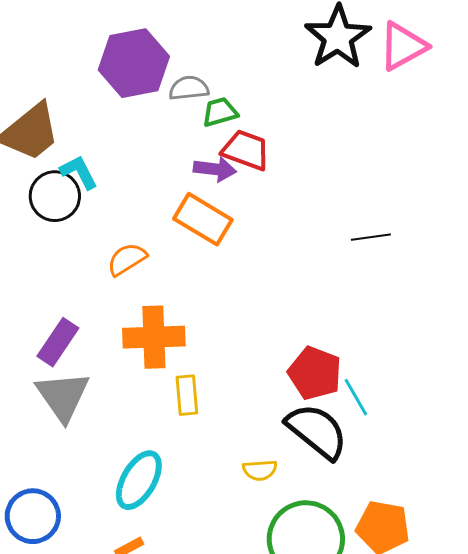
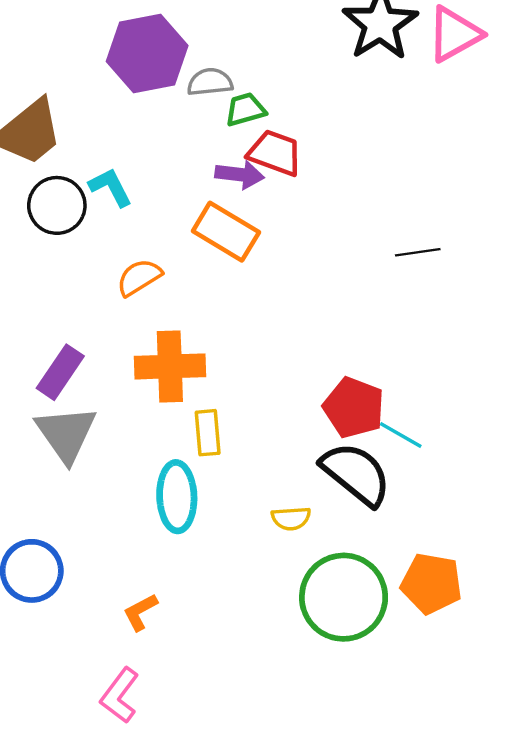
cyan L-shape: (79, 172) -> (111, 187), moved
cyan line: (356, 397) -> (401, 435), turned -30
cyan ellipse: (139, 480) -> (177, 497), moved, turned -32

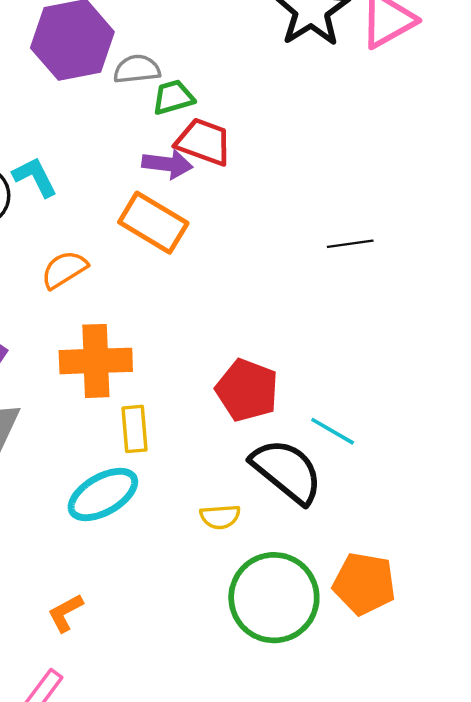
red pentagon: (354, 408) -> (247, 390), moved
cyan ellipse: (177, 497) -> (103, 495), turned 62

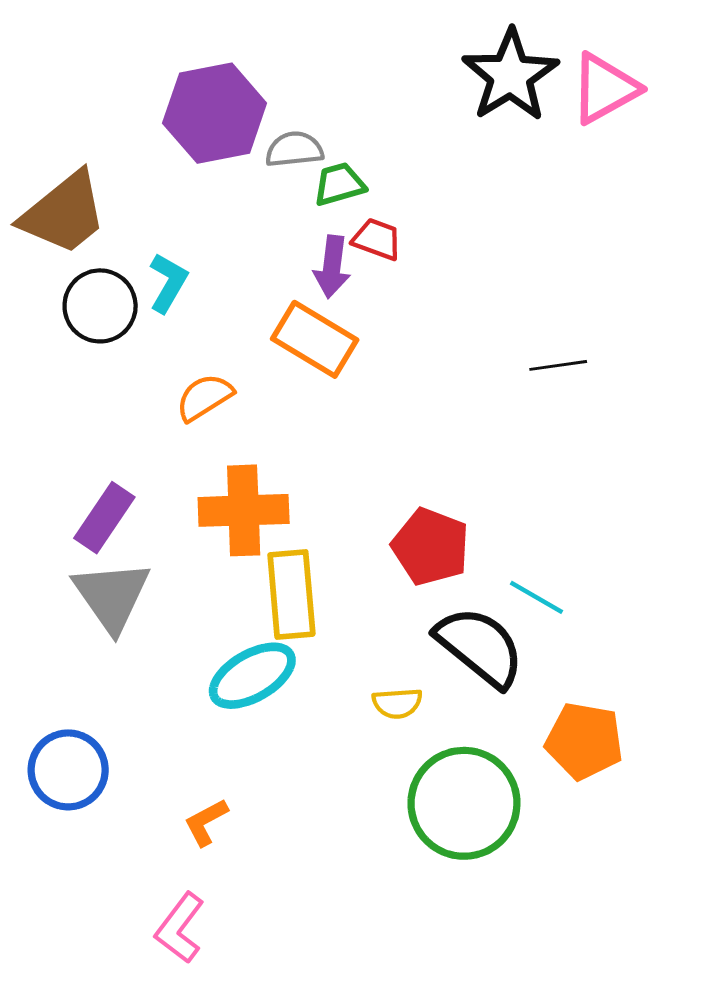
red trapezoid: (204, 142) -> (377, 239), size x0.7
purple arrow: (167, 164) -> (332, 267), turned 90
cyan L-shape: (35, 177) -> (168, 283), turned 57
yellow rectangle: (135, 429) -> (291, 595), size x1.5
orange pentagon: (364, 584) -> (584, 741), moved

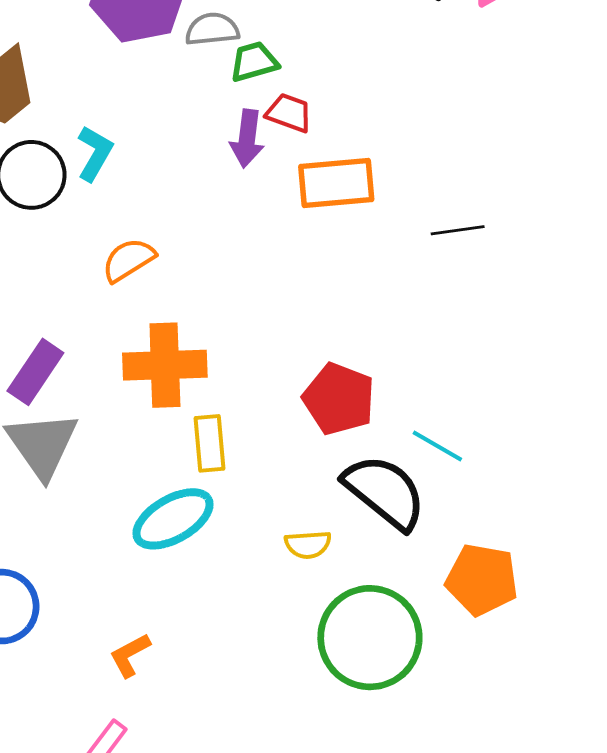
orange rectangle: (315, 339) -> (336, 183), moved, turned -36
yellow rectangle: (291, 595) -> (209, 443), size x0.7

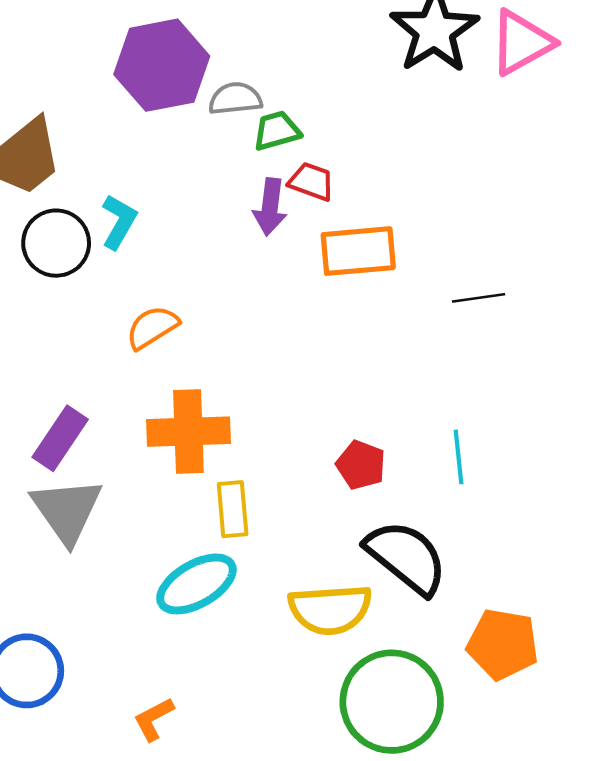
red pentagon: (339, 399) -> (361, 465), size x0.7
cyan line: (437, 446) -> (459, 457), moved, turned 54
yellow semicircle: (308, 545) -> (330, 609), size x1.8

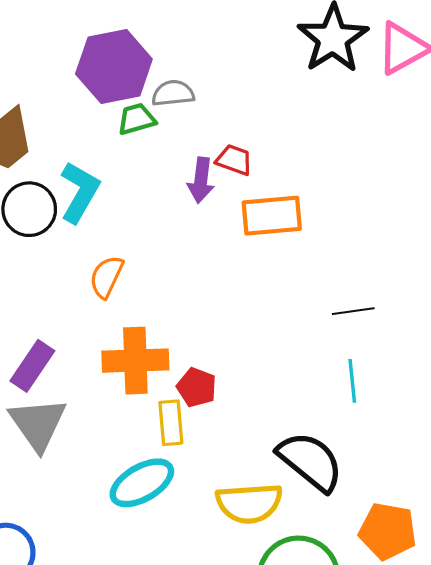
green trapezoid: (277, 131) -> (137, 119), moved
cyan L-shape: (119, 222) -> (80, 192), size x1.4
black line: (479, 298) -> (353, 311), moved
orange semicircle: (152, 327) -> (106, 277), turned -33
red pentagon: (361, 465) -> (197, 387), moved

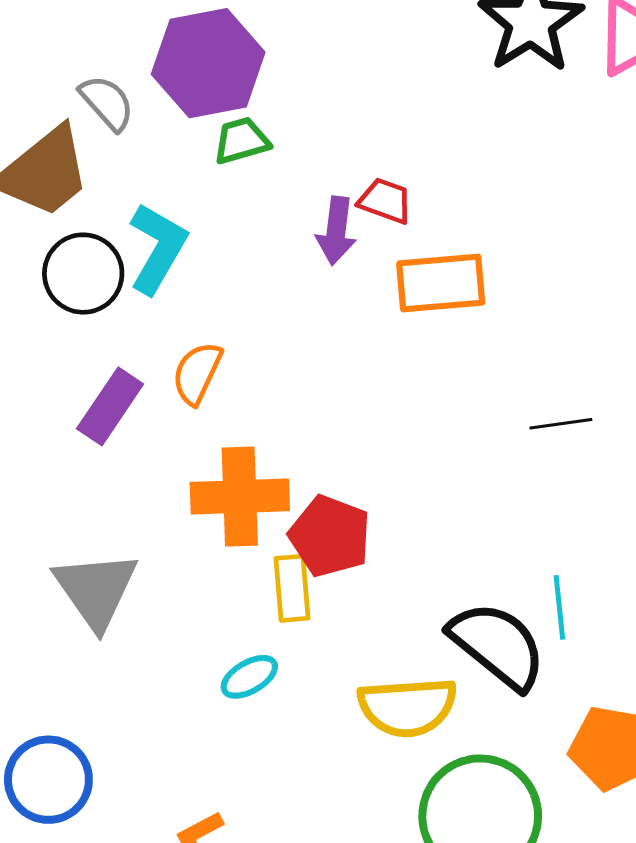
gray semicircle: (173, 93) -> (107, 103), moved, turned 54
purple rectangle: (32, 366) -> (110, 406), moved
cyan line: (352, 381) -> (559, 607), moved
red pentagon: (197, 387) -> (330, 536), size x1.4
cyan ellipse: (142, 483) -> (249, 677), size x0.6

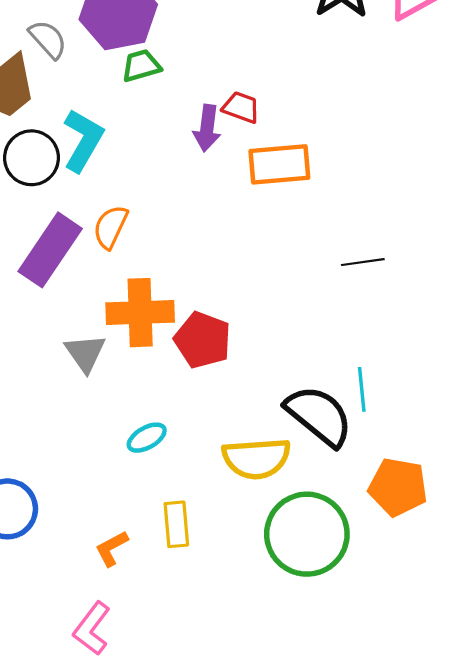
purple rectangle: (110, 406) -> (50, 250), size x1.4
yellow rectangle: (292, 588) -> (176, 524), moved
gray triangle: (96, 590) -> (85, 353), moved, size x0.7

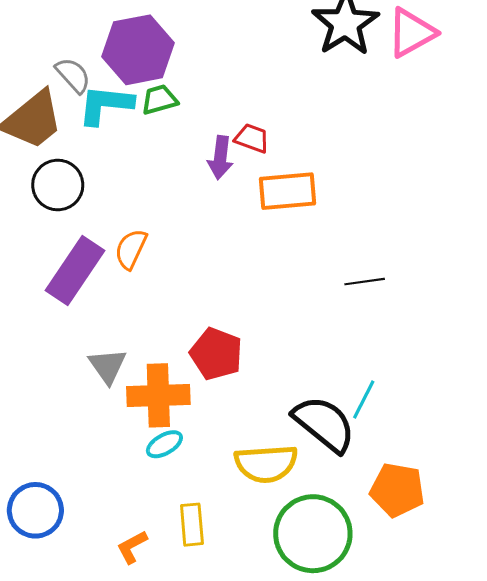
cyan L-shape: (83, 140) -> (106, 105), moved, turned -114
orange cross: (140, 313) -> (158, 395), moved
cyan line: (362, 389) -> (364, 399), turned 33

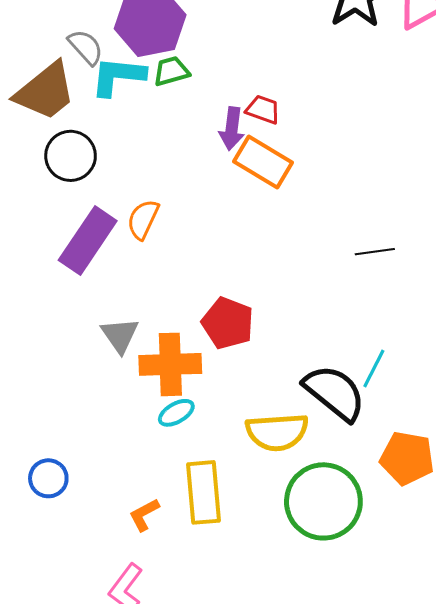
orange rectangle: (287, 191) -> (263, 162), moved, turned 36
blue circle: (35, 510) -> (48, 478), size x0.7
yellow rectangle: (192, 525) -> (204, 492), size x1.5

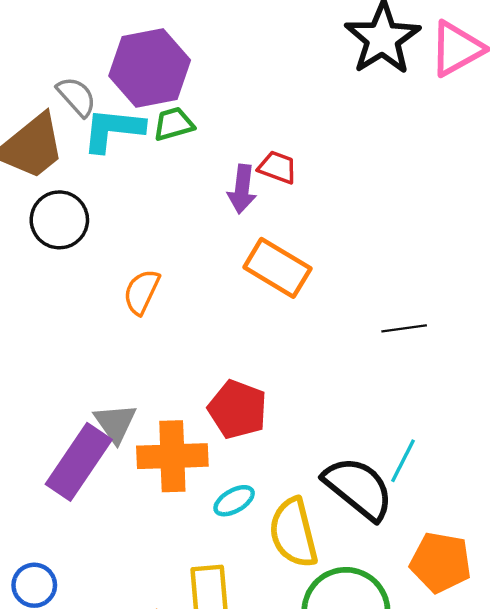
orange rectangle: (263, 162) -> (277, 268), moved
purple rectangle: (88, 241) -> (79, 462), moved
cyan ellipse: (176, 413) -> (234, 501), moved
yellow semicircle: (277, 432) -> (293, 533), turned 80

